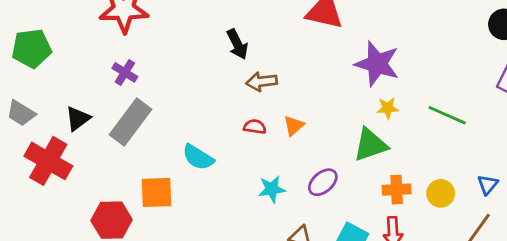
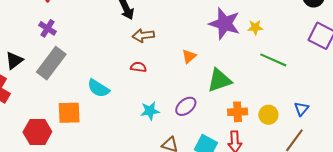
yellow star: (388, 108) -> (255, 27), moved
orange triangle: (294, 126) -> (189, 56), moved

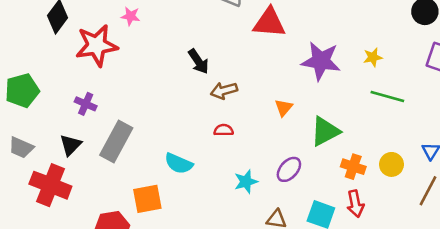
yellow star: (255, 27) -> (373, 57), moved
purple cross: (48, 28) -> (86, 104), moved
orange cross: (238, 112) -> (353, 167), turned 30

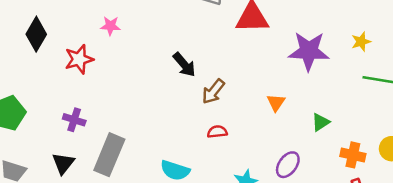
red star: (97, 45) -> (79, 59), size x0.7
brown arrow: (224, 91) -> (213, 91), turned -30
green triangle: (325, 131) -> (321, 122), size x0.6

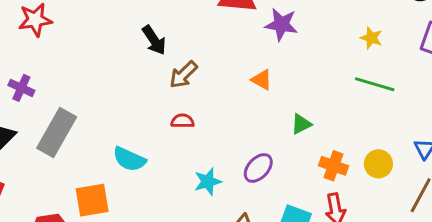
yellow star: (361, 42) -> (371, 38), moved, turned 30
purple star: (309, 51) -> (281, 24), moved, size x0.7
orange triangle: (276, 102) -> (262, 80), moved, turned -42

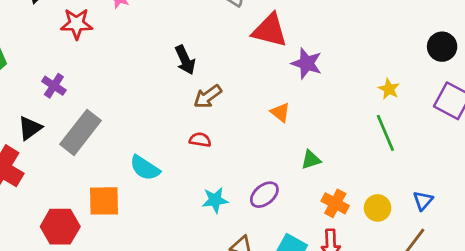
green line: (375, 84) -> (385, 133), turned 42

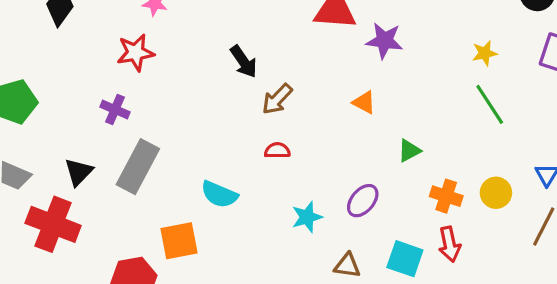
red star: (77, 24) -> (135, 52), moved
purple cross: (54, 86) -> (115, 110), moved
yellow star: (389, 89) -> (485, 53), turned -30

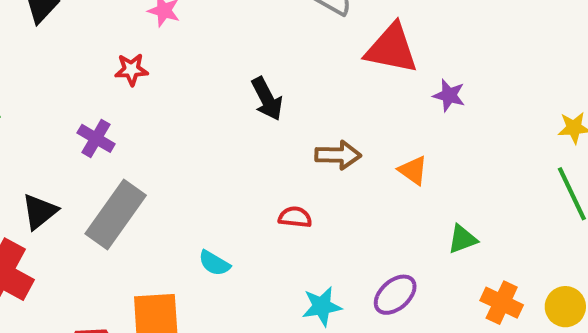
purple star: (384, 41) -> (449, 95), size x0.7
red star: (135, 52) -> (131, 69), size x0.7
brown arrow: (277, 99) -> (338, 155), moved, turned -140
cyan semicircle: (219, 194) -> (214, 263), size x0.7

